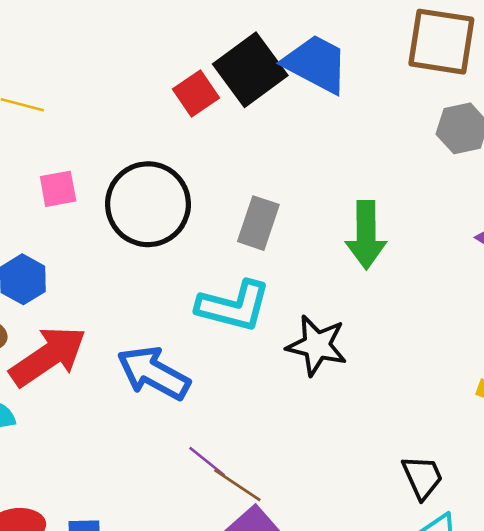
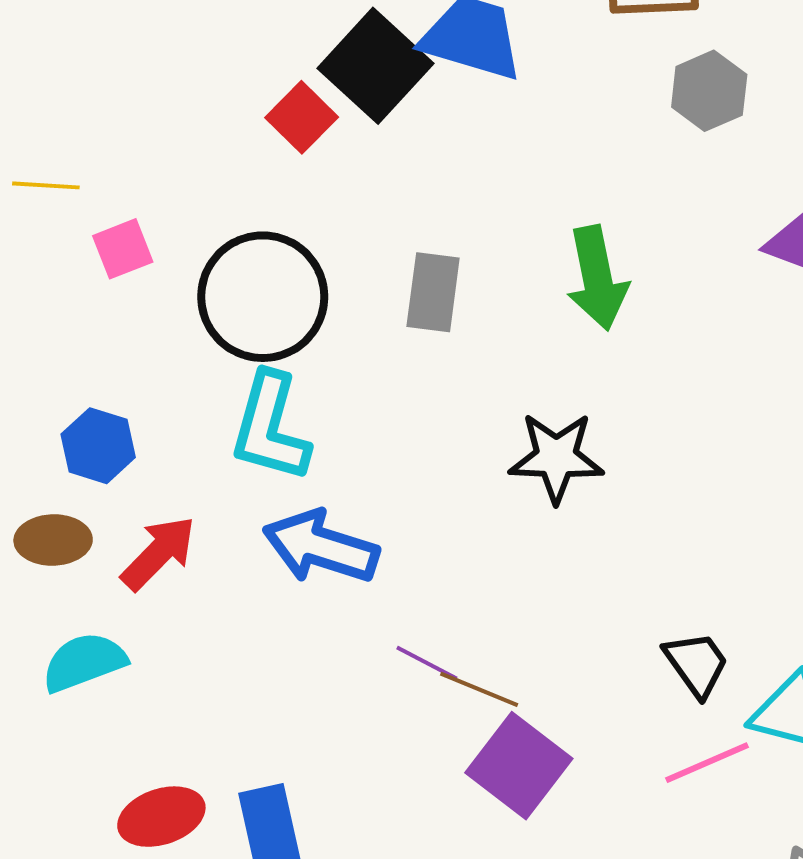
pink square: (58, 189) -> (123, 249), moved
cyan L-shape: (234, 306) -> (270, 427), moved, turned 102
red arrow: (48, 356) -> (158, 553), size x0.7
black trapezoid: (422, 477) -> (696, 664), moved

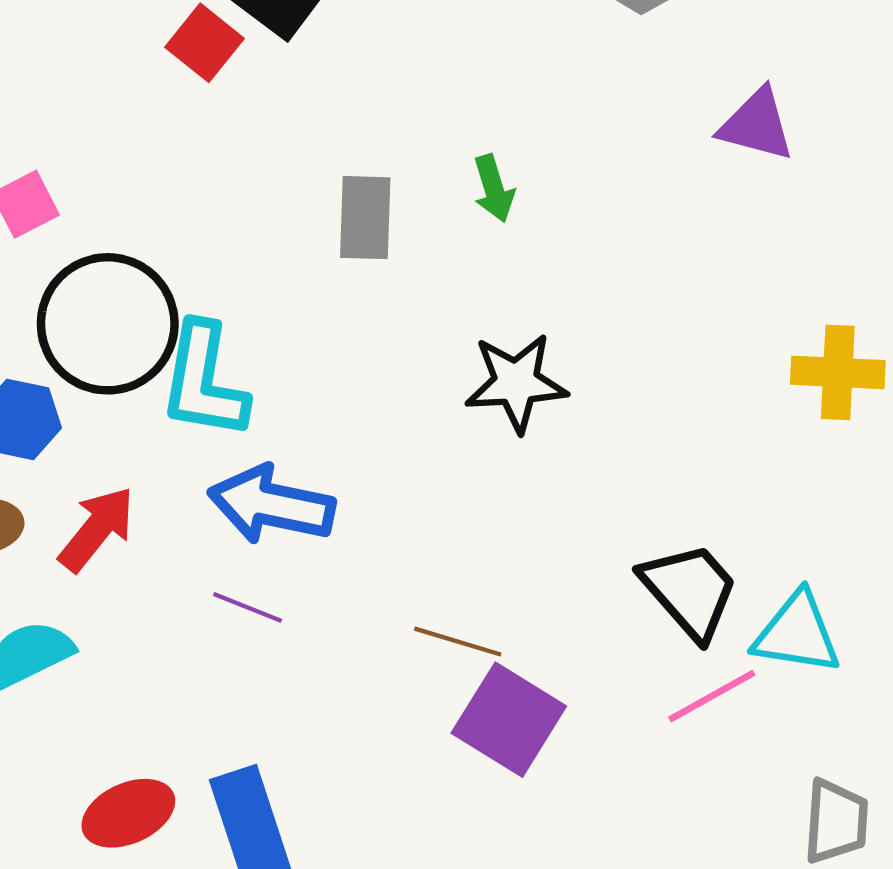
green arrow: (597, 278) -> (494, 188), moved, size x0.6
black circle: (263, 297) -> (108, 324), moved
purple line: (427, 663) -> (248, 607), moved
black trapezoid: (696, 664) -> (690, 591), size x1.4

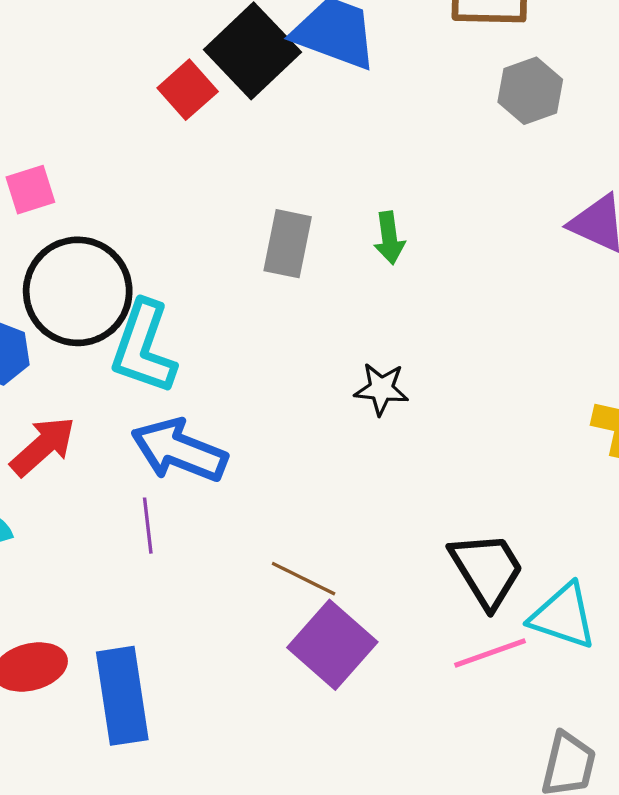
black star: (516, 383) -> (381, 389), size x0.7
purple line: (248, 607) -> (148, 526), turned 52

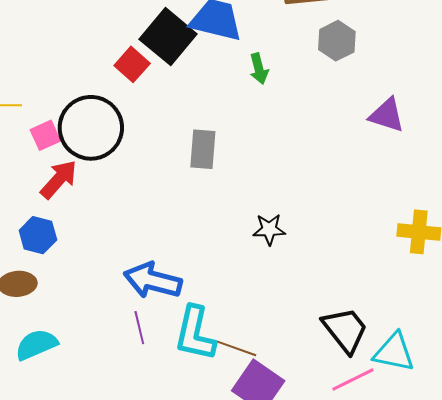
green arrow: (389, 238) -> (259, 69), moved
black circle: (78, 291) -> (91, 128), moved
cyan L-shape: (144, 347) -> (195, 333), moved
red arrow: (43, 446) -> (59, 179), moved

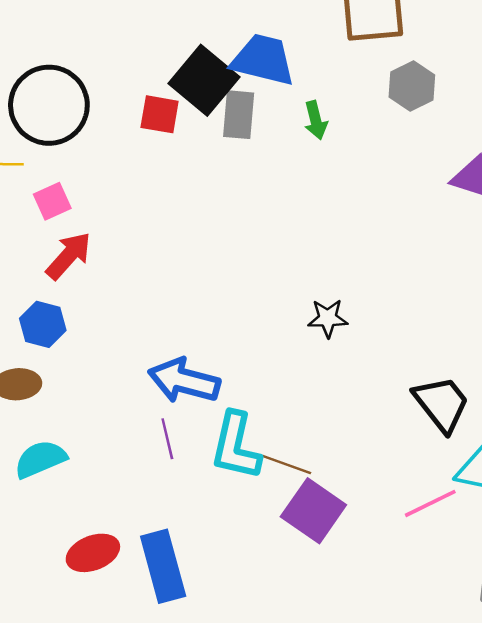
red square: (132, 64) -> (160, 114), turned -32
black circle: (91, 128) -> (49, 105), moved
gray rectangle: (203, 149) -> (239, 115), moved
black trapezoid: (345, 330) -> (441, 404), moved

